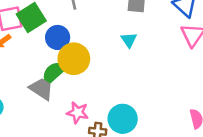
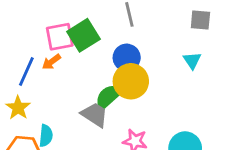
blue circle: (58, 37) -> (127, 58), moved

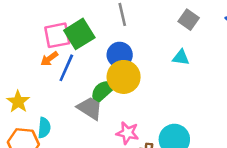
gray square: (200, 20) -> (189, 20), turned 30
cyan triangle: (192, 60) -> (181, 57), turned -48
blue line: (26, 72) -> (66, 68), moved

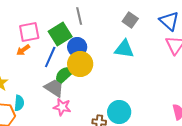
green square: (79, 34) -> (60, 34), moved
cyan triangle: (181, 57) -> (124, 49), size x1.5
blue line: (66, 68) -> (50, 57), moved
pink star: (127, 133) -> (62, 107), moved

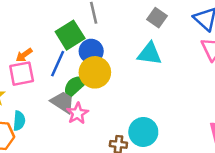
pink square: (29, 32) -> (22, 74), moved
pink star: (62, 107) -> (77, 113), moved, turned 30

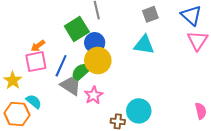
gray square: (157, 18) -> (150, 14), turned 35
blue line: (58, 64) -> (61, 66), moved
pink star: (77, 113) -> (94, 95), moved
cyan semicircle: (19, 121) -> (34, 101), turned -56

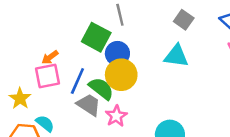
gray square: (150, 14) -> (184, 20), turned -35
green square: (77, 29) -> (96, 37), turned -30
green semicircle: (81, 72) -> (101, 88), turned 80

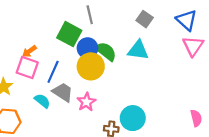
pink square: (47, 76) -> (27, 67), turned 30
green semicircle: (101, 88) -> (106, 51), moved
cyan semicircle: (45, 123) -> (42, 101), moved

